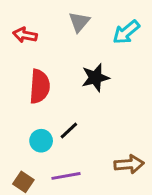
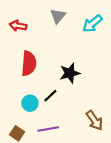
black star: (95, 78) -> (70, 73), moved
brown arrow: (129, 164) -> (94, 120), turned 60

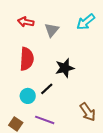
gray triangle: (58, 16) -> (52, 30), moved
red arrow: (18, 26) -> (26, 22), moved
purple line: (48, 129) -> (45, 120), turned 30

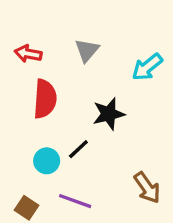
red arrow: (26, 22) -> (28, 54), moved
cyan arrow: (86, 22) -> (147, 67), moved

